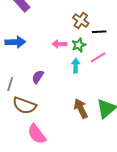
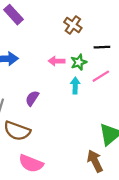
brown cross: (81, 21) -> (73, 25), moved
brown arrow: (81, 109) -> (95, 161), moved
pink semicircle: (37, 134) -> (31, 163), turned -30

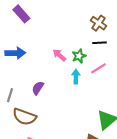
brown cross: (73, 25) -> (98, 23), moved
pink arrow: (57, 61) -> (59, 55), turned 40

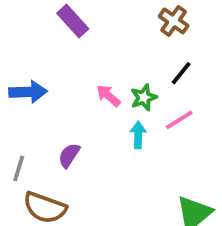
purple rectangle: (21, 14) -> (73, 21), moved
brown cross: (98, 23) -> (174, 21), moved
black line: (99, 43) -> (181, 73), turned -48

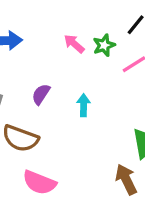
cyan arrow: (138, 135) -> (84, 105), moved

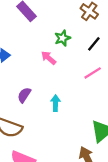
green star: (104, 45) -> (63, 38), moved

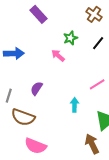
pink line: (93, 73) -> (97, 84), moved
cyan arrow: (56, 103) -> (74, 105), moved

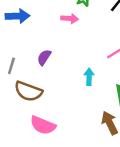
pink arrow: (58, 55) -> (70, 19), turned 144

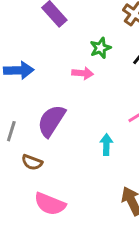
purple semicircle: (44, 57) -> (51, 121), size x1.6
brown semicircle: (28, 91) -> (32, 162), size x0.6

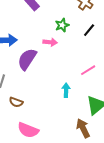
purple semicircle: (51, 121) -> (27, 59), moved

